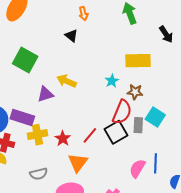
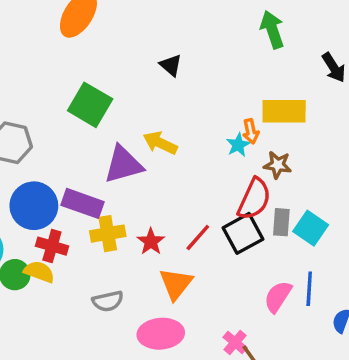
orange arrow: (83, 13) -> (251, 131), moved
purple triangle: (45, 94) -> (123, 165), size x1.4
cyan square: (155, 117) -> (311, 228), moved

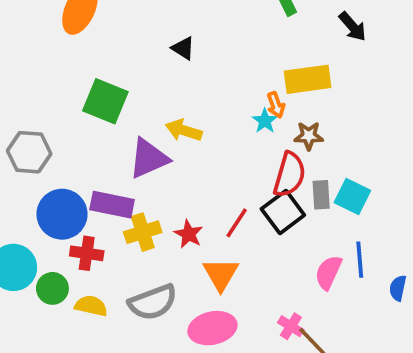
yellow semicircle: (39, 272) -> (91, 306), moved
gray semicircle: (108, 301) -> (153, 302), size x1.5

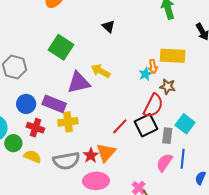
gray rectangle: (321, 195) -> (167, 136), moved
blue circle: (62, 214) -> (26, 104), size x0.7
red star: (189, 234) -> (91, 155), moved

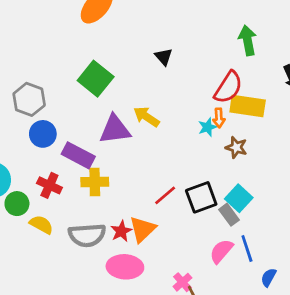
blue circle: (26, 104) -> (43, 134), moved
red semicircle: (153, 106) -> (228, 87), moved
cyan square: (185, 124) -> (239, 198), moved
gray rectangle: (167, 136) -> (229, 215), turned -49
blue line: (183, 159) -> (247, 249), turned -30

